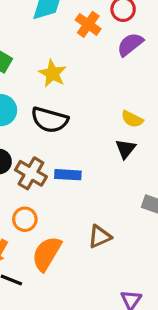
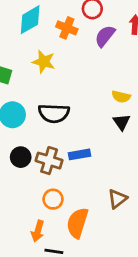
yellow star: (52, 73) -> (44, 62), moved

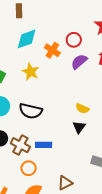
orange circle: (53, 199) -> (29, 168), moved

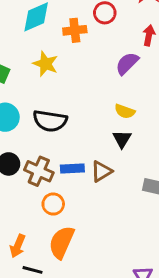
orange cross: (52, 50) -> (75, 30), turned -35
purple semicircle: (79, 62) -> (127, 63), moved
brown triangle: (65, 183) -> (101, 171), moved

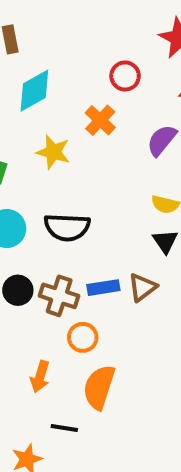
orange cross: (75, 30) -> (100, 120), moved, turned -35
orange arrow: (18, 246) -> (40, 377), moved

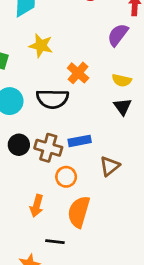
orange cross: (100, 120) -> (78, 73), moved
brown triangle: (142, 287) -> (110, 166), moved

